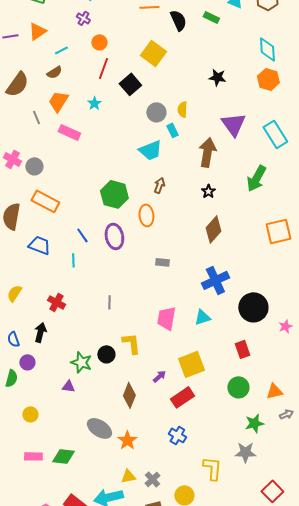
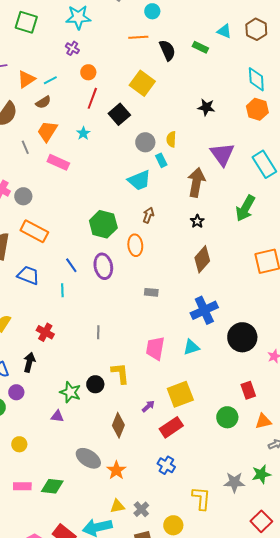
orange triangle: (37, 31) -> (26, 79), moved
red rectangle: (242, 349) -> (248, 390), moved
green star: (254, 423) -> (261, 474), moved

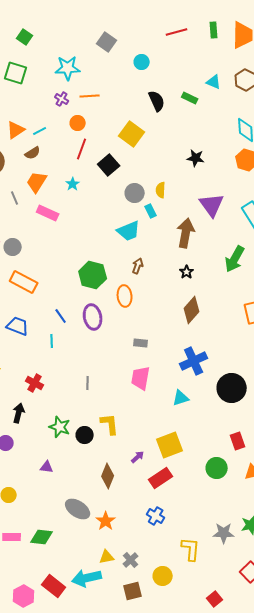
orange line: (138, 37) -> (90, 96), moved
pink trapezoid: (155, 348) -> (141, 378), moved
green star: (70, 392) -> (60, 427), moved

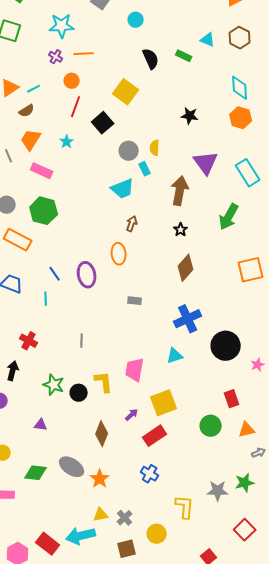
green hexagon: (93, 275) -> (44, 211), moved
pink trapezoid: (141, 378) -> (135, 370), moved
green diamond: (42, 537) -> (36, 473), moved

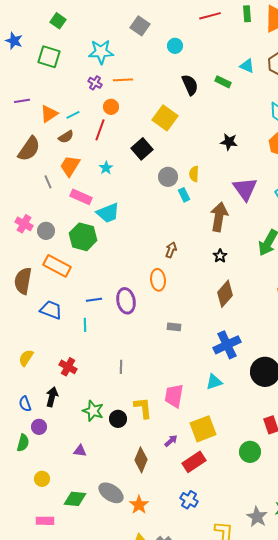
red line: (76, 107) -> (100, 130), moved
cyan trapezoid: (123, 189) -> (108, 213), moved
blue line: (55, 274) -> (94, 300), turned -63
gray star: (218, 491) -> (257, 517), turned 30

